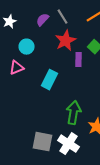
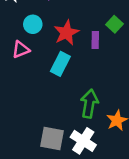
red star: (66, 41) -> (66, 33), moved

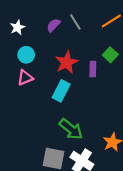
cyan circle: (33, 24) -> (26, 55), moved
green arrow: (89, 104) -> (71, 129), moved, turned 120

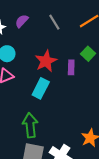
purple semicircle: (53, 25) -> (22, 21), moved
green arrow: (71, 129) -> (30, 125), moved, turned -135

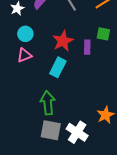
green square: (88, 54) -> (103, 34), turned -32

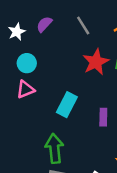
red star: (63, 41) -> (96, 62), moved
purple rectangle: (87, 47) -> (103, 117), moved

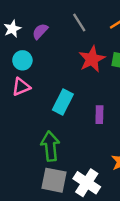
purple semicircle: (44, 24) -> (40, 31), moved

